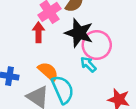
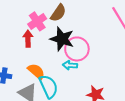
cyan arrow: (88, 64) -> (70, 65), turned -40

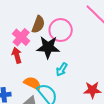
pink circle: (77, 49) -> (61, 30), moved
cyan arrow: (70, 65) -> (62, 69), turned -48

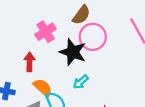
brown semicircle: (38, 24) -> (81, 15), moved
red arrow: (17, 55) -> (30, 62), moved

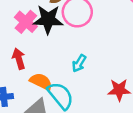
black star: (73, 52) -> (48, 20), moved

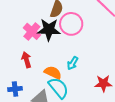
orange semicircle: (41, 82) -> (53, 73), moved

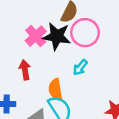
cyan arrow: (73, 63) -> (80, 67), moved
orange semicircle: (53, 73) -> (55, 90), turned -132

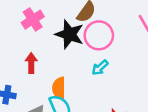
pink cross: (36, 36) -> (33, 20), moved
cyan arrow: (80, 67) -> (100, 68), moved

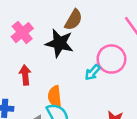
pink circle: (99, 35) -> (111, 59), moved

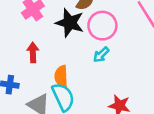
pink circle: (111, 59) -> (102, 26), moved

